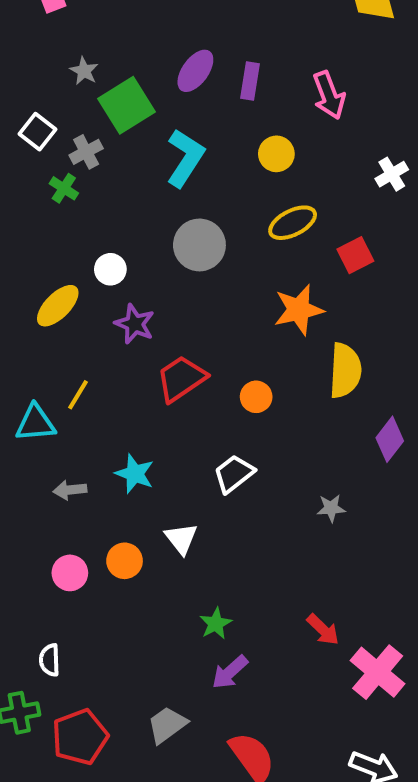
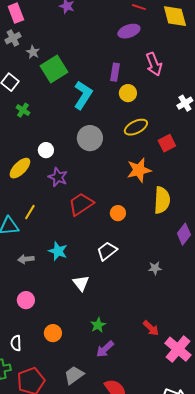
purple ellipse: (195, 71) -> (129, 31), moved, turned 35
purple rectangle: (250, 81) -> (115, 72), moved
gray cross: (86, 152) -> (13, 38), moved
orange circle: (125, 561) -> (53, 333), moved

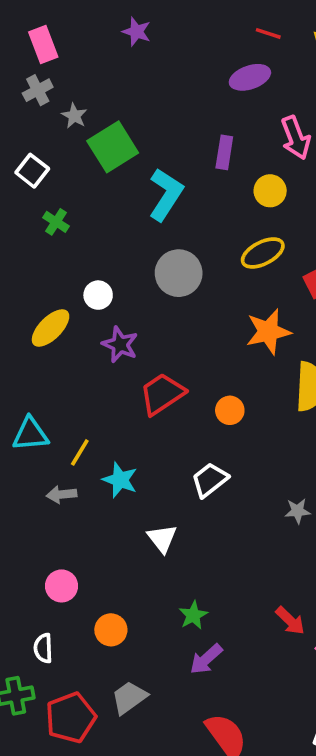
yellow circle: (128, 93) -> (270, 191), moved
yellow line: (30, 212) -> (80, 452), moved
pink circle: (26, 300) -> (62, 586), moved
gray trapezoid: (74, 375) -> (129, 698), moved

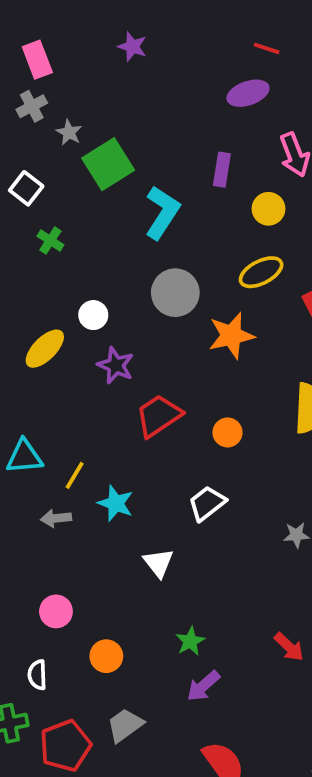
orange star: (268, 332) -> (231, 336), moved

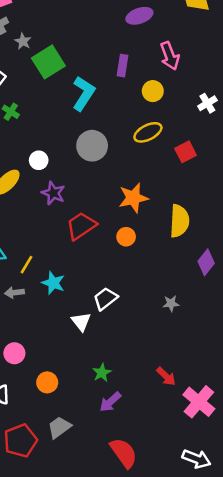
orange star: (231, 336) -> (133, 198), moved
white trapezoid: (207, 503) -> (105, 299), moved

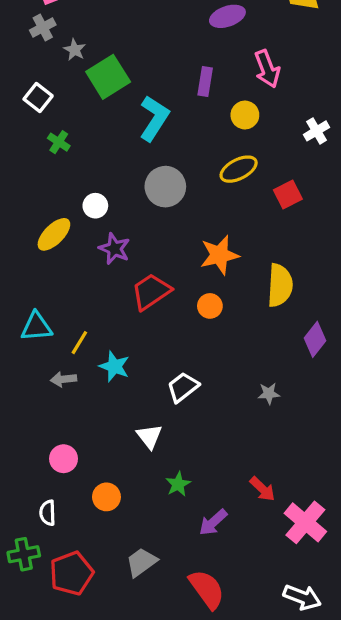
white triangle: (81, 322) -> (149, 436), moved
purple arrow: (110, 402) -> (213, 522), moved
gray trapezoid: (59, 427) -> (141, 562), moved

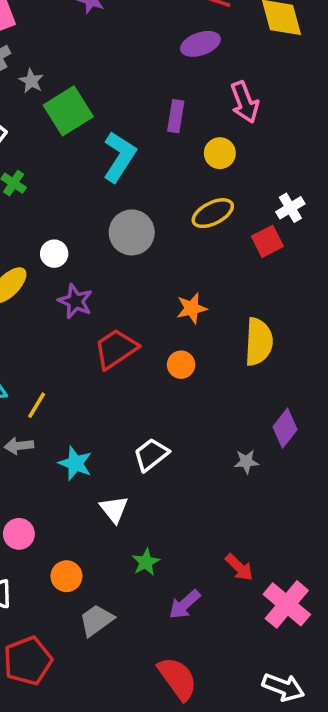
white cross: (317, 131) -> (290, 208), moved
orange star: (219, 255) -> (192, 308), size x0.7
purple diamond: (315, 339) -> (285, 428), moved
cyan star: (114, 366) -> (75, 463), moved
gray trapezoid: (141, 562) -> (96, 620), moved

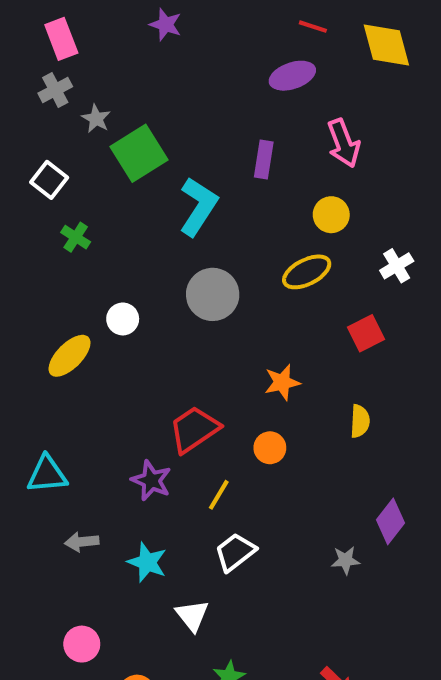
yellow circle: (220, 153) -> (331, 215), moved
red square: (267, 241) -> (366, 333), moved
purple star: (75, 301) -> (151, 480), moved
yellow semicircle: (259, 342) -> (360, 421), size x0.6
yellow line: (37, 405) -> (219, 495), moved

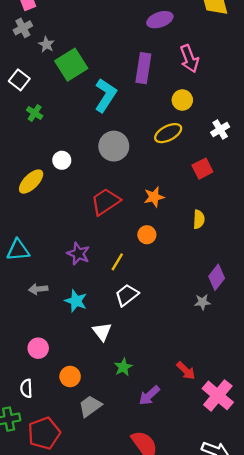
purple rectangle: (264, 159) -> (143, 68), size x1.4
red trapezoid: (194, 429) -> (106, 202), moved
gray star: (346, 560) -> (202, 302), moved

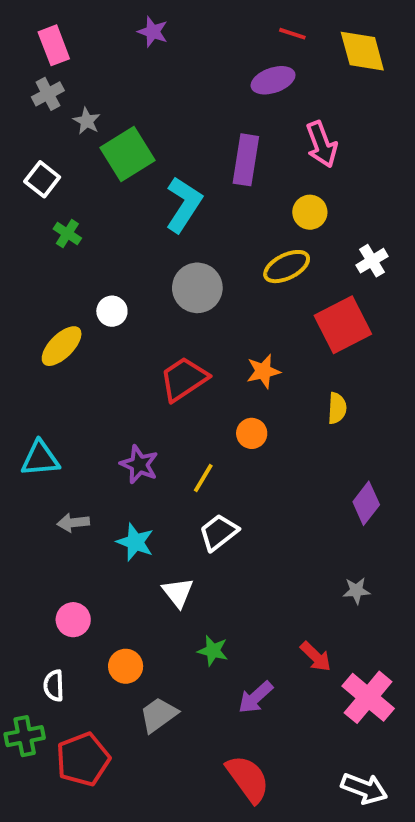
red square: (202, 169) -> (343, 325), size x1.6
gray star: (202, 302) -> (356, 591), moved
green star: (123, 367) -> (213, 651), turned -30

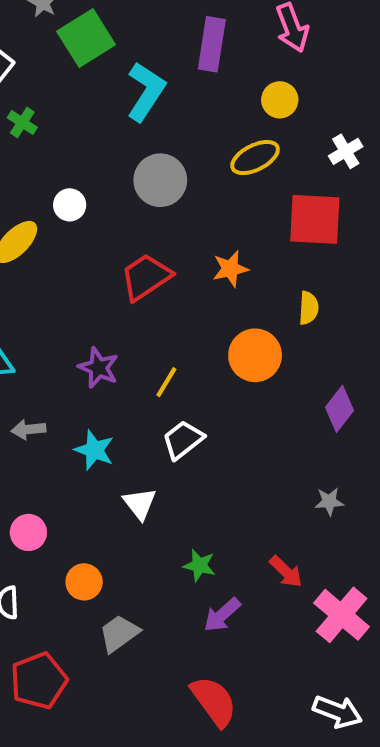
red square: (343, 325) -> (315, 219), turned 30
orange circle: (252, 433) -> (255, 355), moved, size x1.6
green star: (213, 651) -> (199, 565), moved

